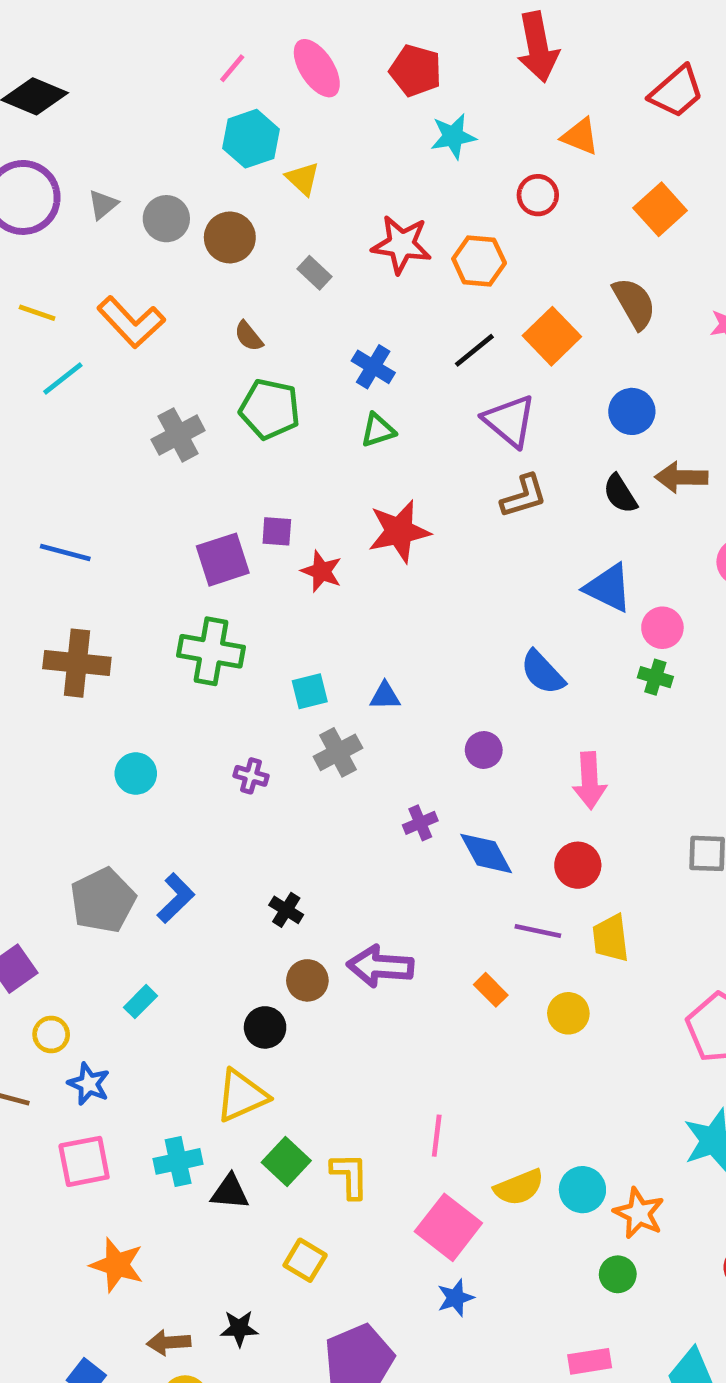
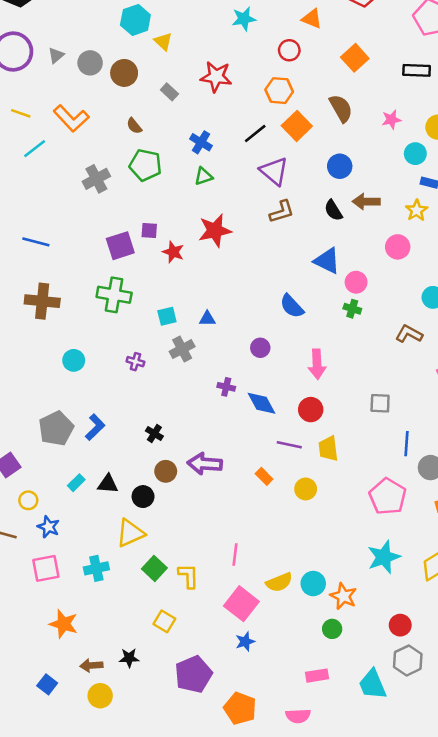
orange hexagon: (479, 261) -> (279, 91), moved
purple cross: (420, 823) -> (226, 387), turned 36
black triangle: (230, 1192) -> (108, 484), moved

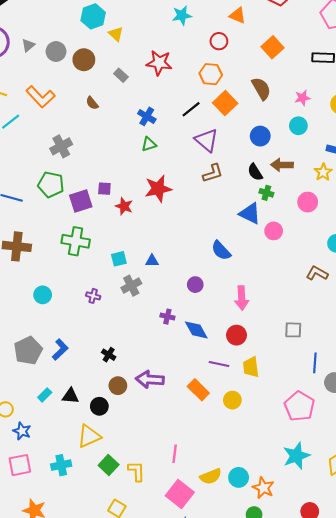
cyan circle: (415, 154) -> (298, 126), moved
green pentagon: (146, 165) -> (51, 185), moved
green cross: (352, 309) -> (266, 193), moved
orange rectangle: (264, 476) -> (198, 390), size x1.5

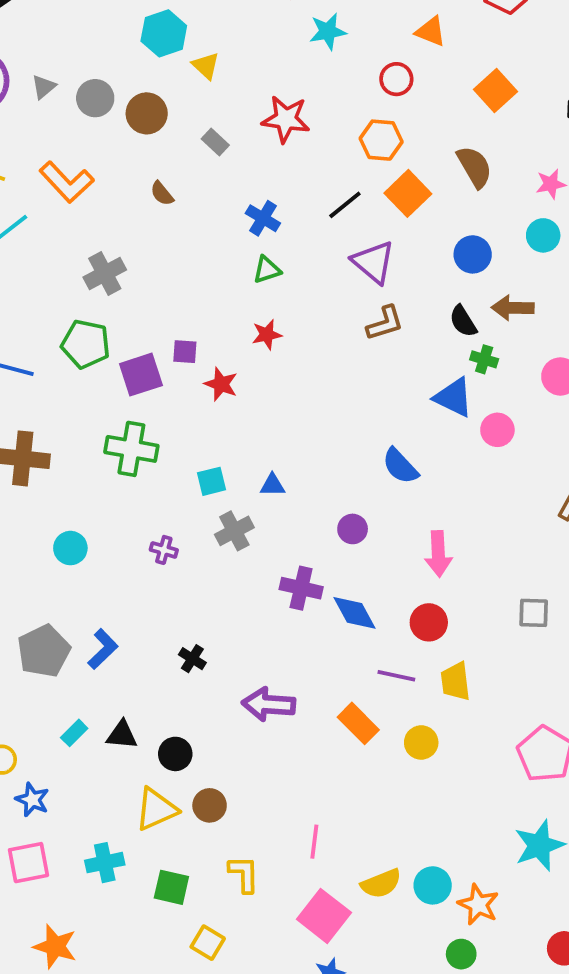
red star: (158, 189) -> (267, 335), moved, size x0.6
purple cross: (167, 317) -> (301, 588), size x1.5
brown circle: (118, 386) -> (210, 805), moved
green square: (109, 465) -> (171, 887), moved, turned -30

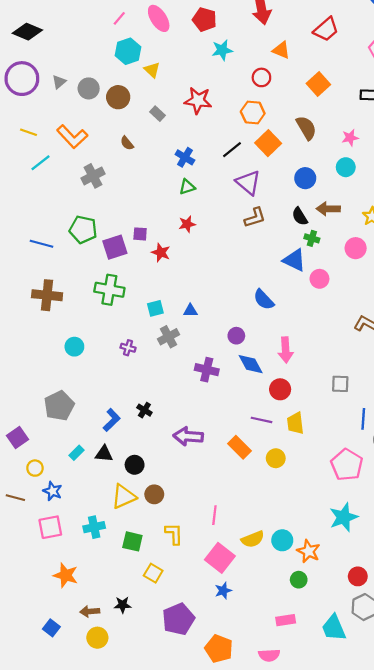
gray cross: (105, 274) -> (93, 176), moved
blue diamond: (354, 613) -> (251, 364), moved
blue L-shape: (103, 649) -> (112, 420), moved

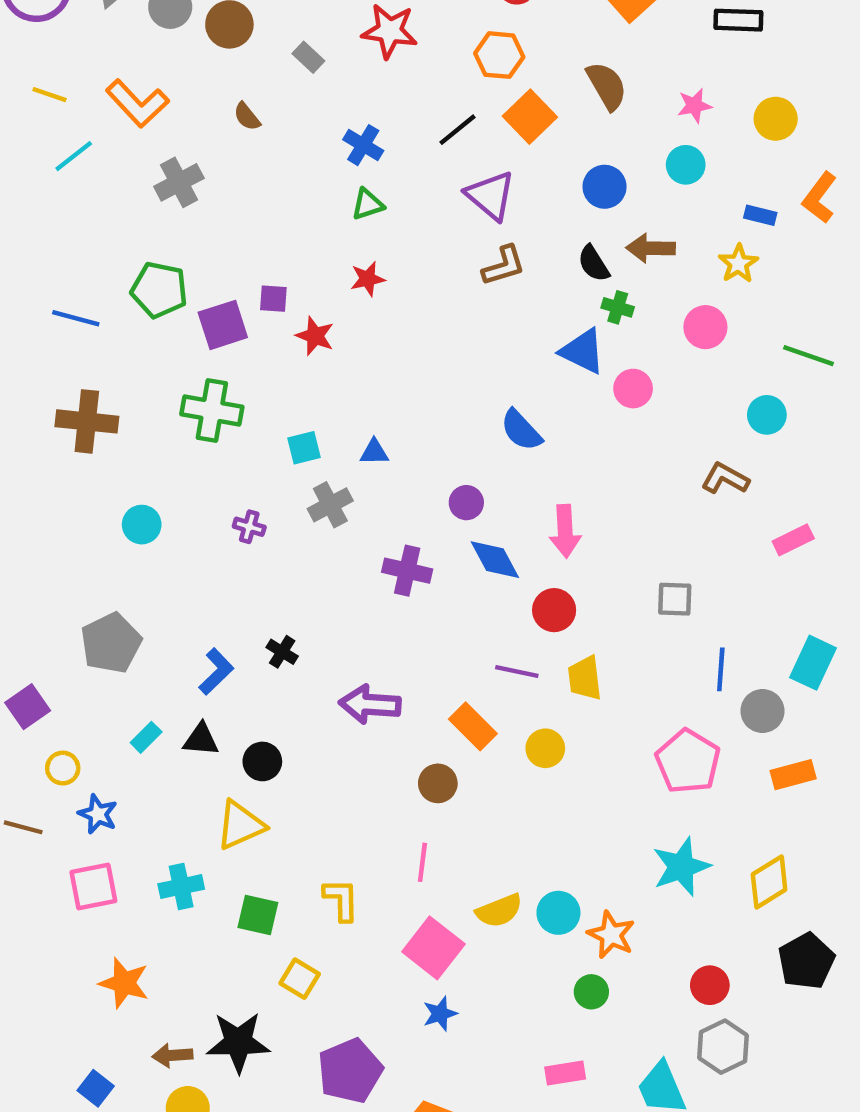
brown circle: (154, 494) -> (438, 783), moved
black star: (123, 605) -> (238, 1042), size x1.8

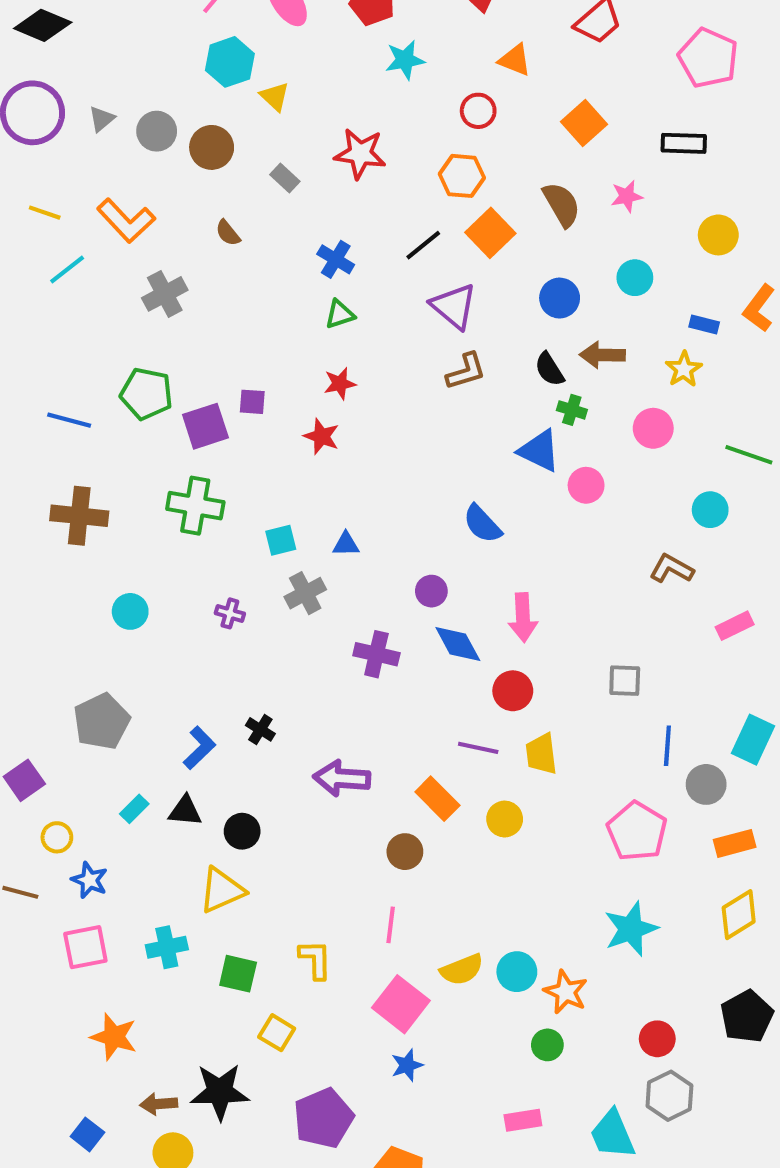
pink star: (694, 106) -> (627, 196), moved
red star: (315, 336) -> (321, 436), moved
yellow diamond: (769, 882) -> (739, 915), moved

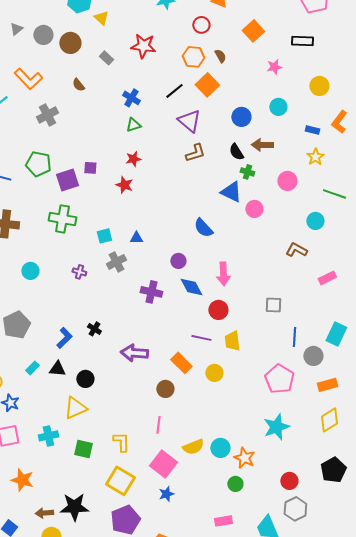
brown semicircle: (562, 204) -> (220, 56), moved, size x0.6
yellow star: (684, 369) -> (315, 157), moved
yellow square: (277, 1033) -> (120, 481), moved, size x1.6

